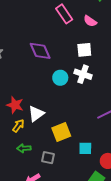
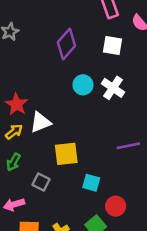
white square: (84, 50) -> (113, 45), moved
purple diamond: (40, 51) -> (66, 44), turned 50
green arrow: (24, 148) -> (13, 162), turned -72

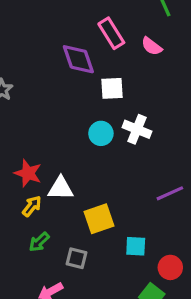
purple diamond: (66, 44) -> (78, 59), moved, turned -48
white square: (113, 45) -> (112, 88), moved
white triangle: (40, 122) -> (61, 188), turned 35
green arrow: (13, 162) -> (39, 242), turned 30

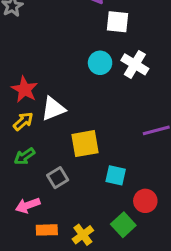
white triangle: (61, 188) -> (53, 109), turned -32
gray square: (77, 258) -> (58, 178), turned 35

